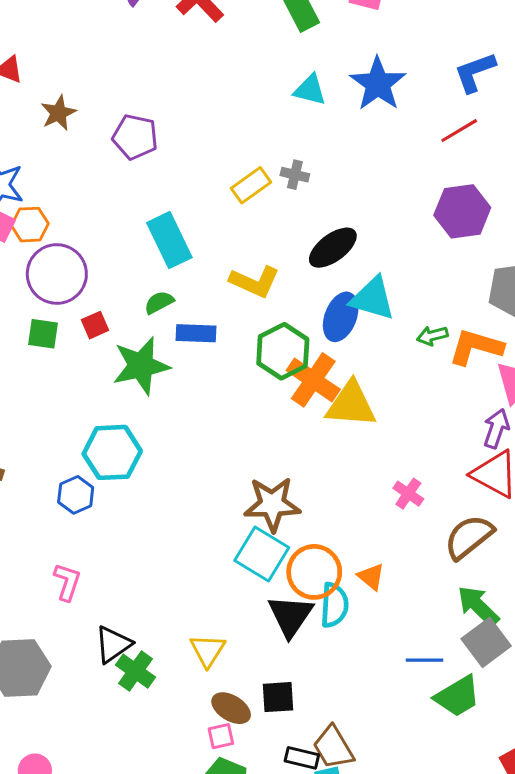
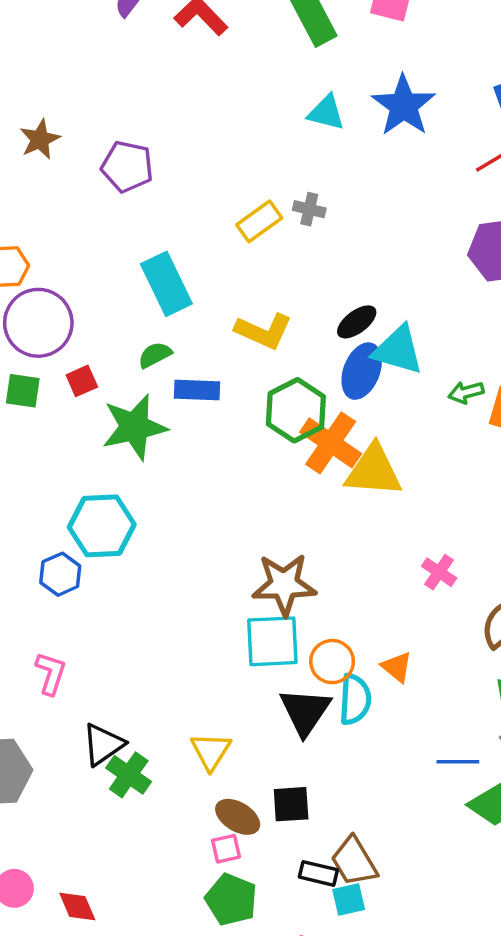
black ellipse: (333, 248) -> (357, 322), moved, size x0.7
cyan square: (262, 554) -> (272, 641), turned -34
orange circle: (314, 572) -> (332, 662), size x0.7

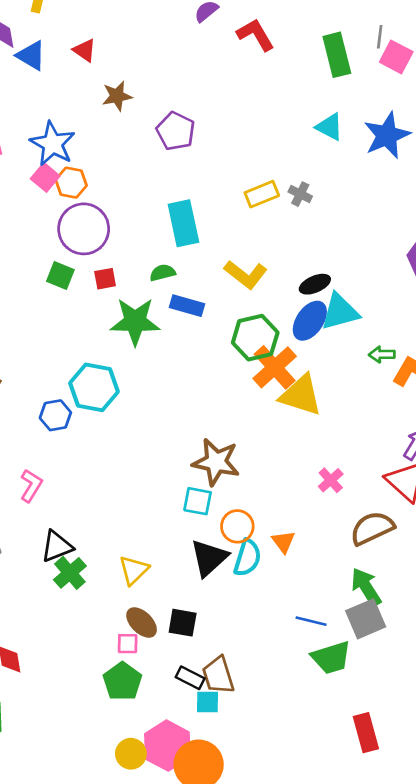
cyan triangle: (398, 350) -> (340, 312), turned -45
cyan square: (272, 641) -> (198, 501), size x0.7

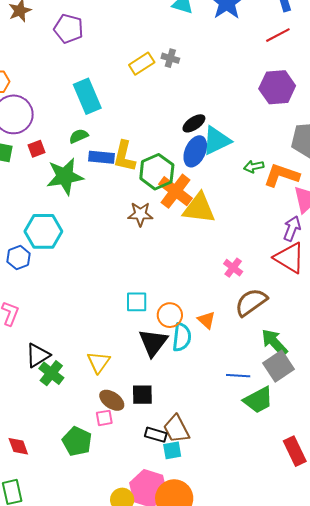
yellow L-shape: (246, 274) -> (124, 156), moved, turned 76
brown star: (216, 462) -> (140, 214), moved, size x0.7
brown semicircle: (372, 528) -> (251, 302), moved
green pentagon: (122, 681) -> (77, 441), moved

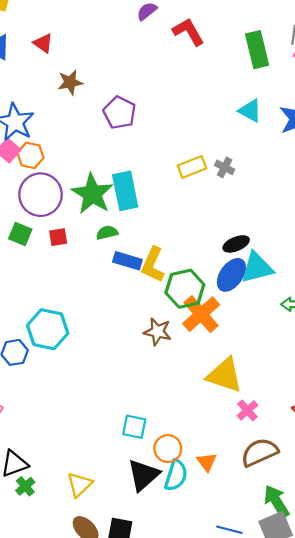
green star: (65, 176) -> (92, 194), moved, turned 30
yellow triangle: (199, 208) -> (224, 375), moved
green cross: (51, 373) -> (25, 486), size x0.7

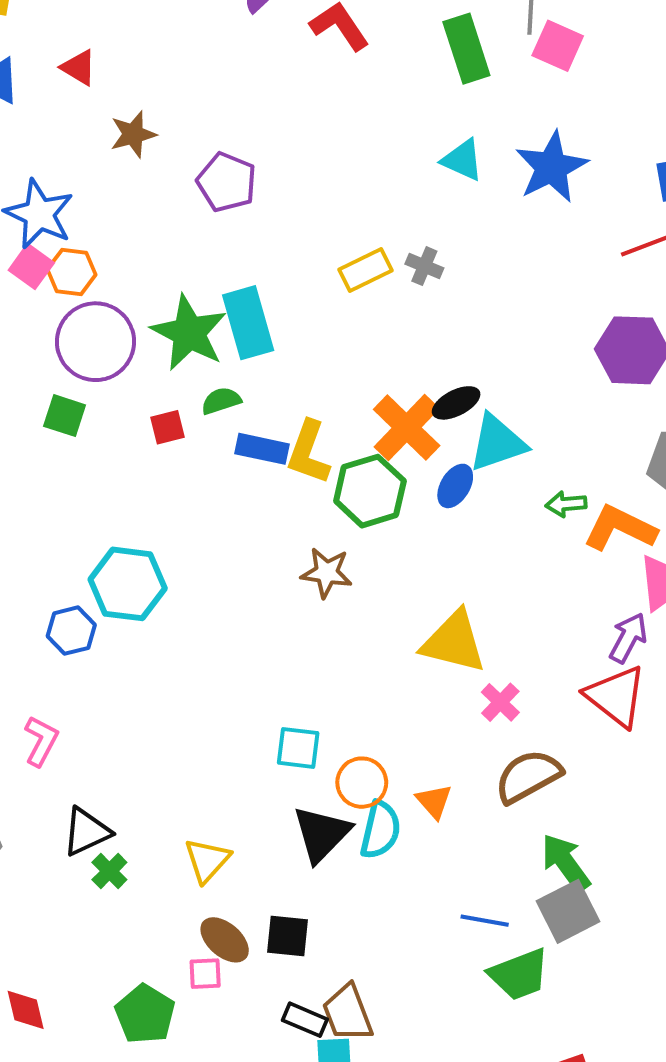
red square: (58, 237) -> (167, 427), moved
blue ellipse: (231, 275) -> (455, 486), moved, size x0.7
orange cross: (201, 314) -> (407, 428), moved

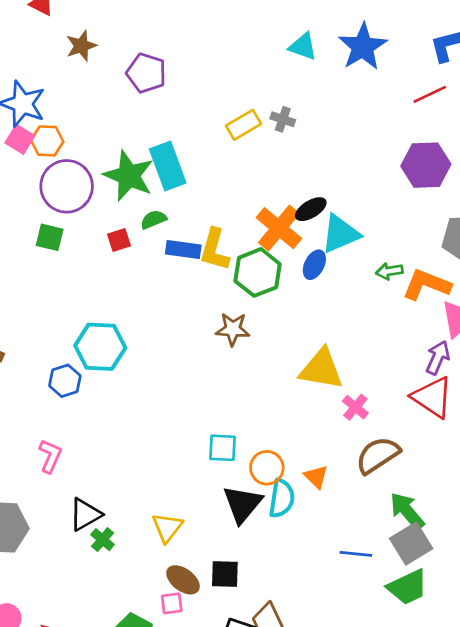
green trapezoid: (519, 974) -> (407, 587), moved

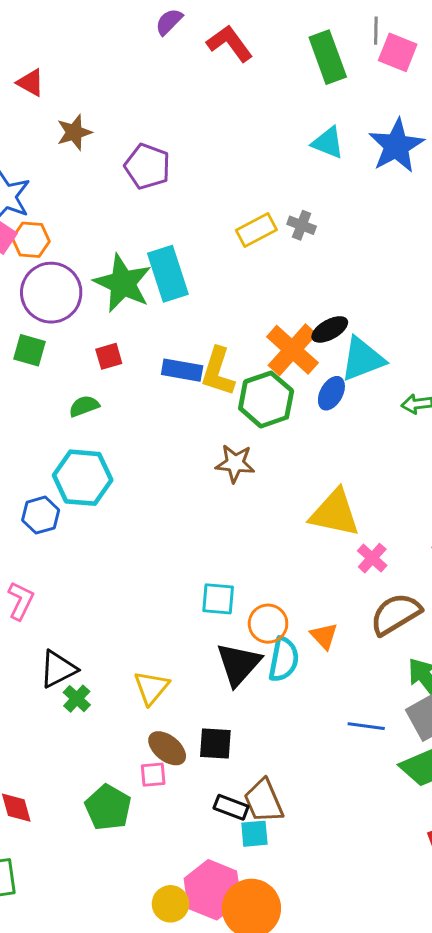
green semicircle: (154, 220) -> (84, 406), moved

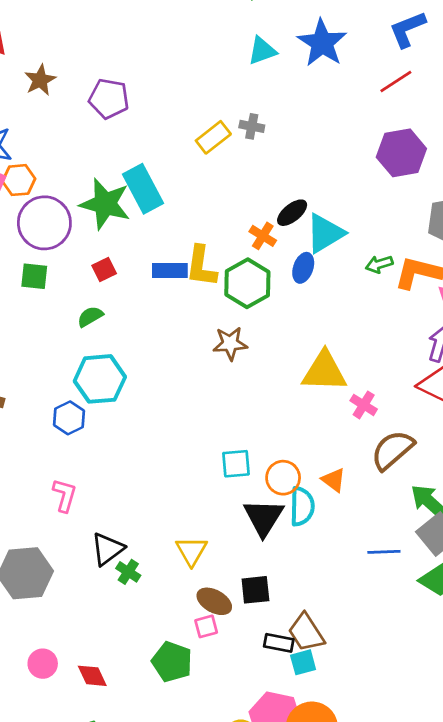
cyan triangle: (328, 143) -> (262, 51), turned -32
orange cross: (292, 350) -> (263, 236), size x0.6

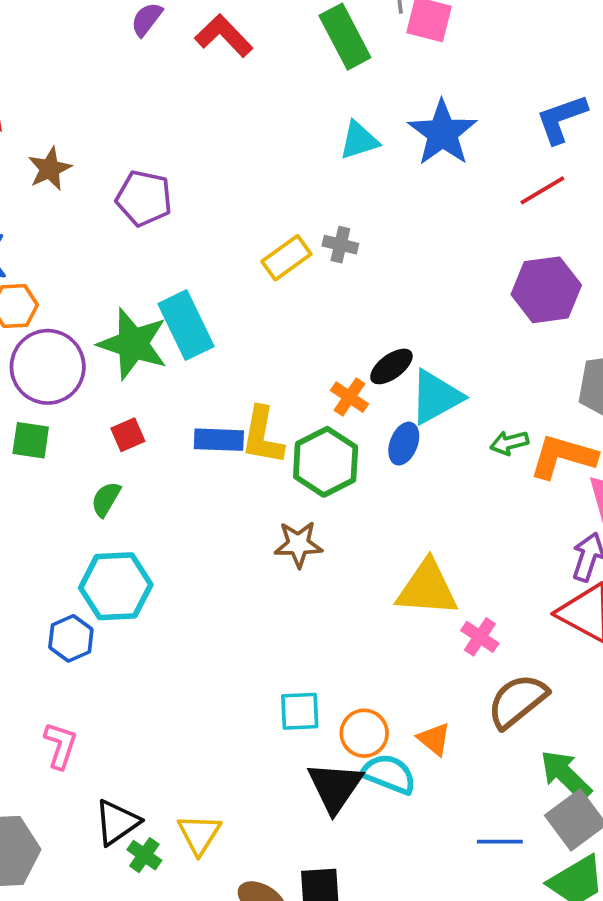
green semicircle: (90, 317) -> (106, 499), turned -32
cyan semicircle: (302, 506) -> (389, 774), turned -72
yellow triangle: (191, 551) -> (199, 834), moved

